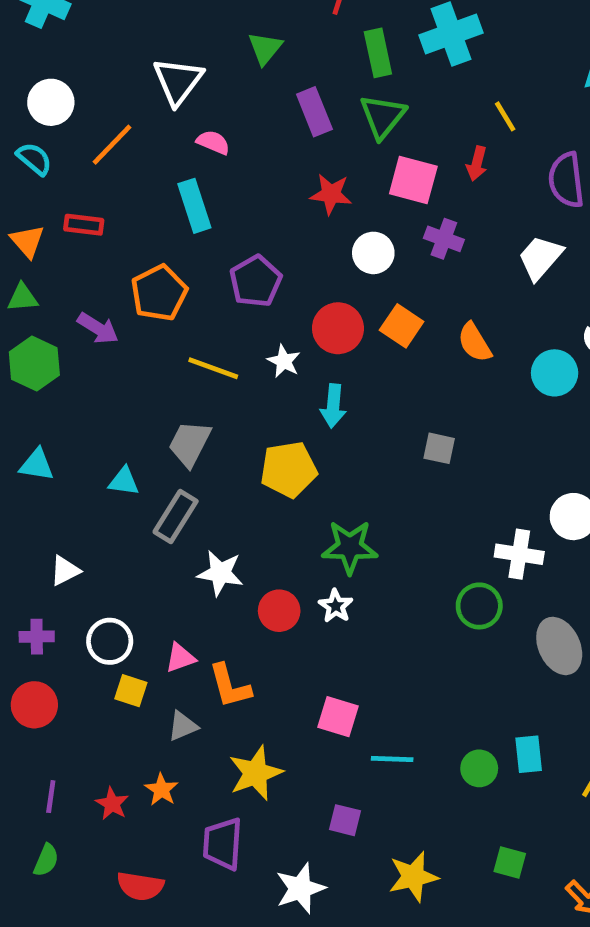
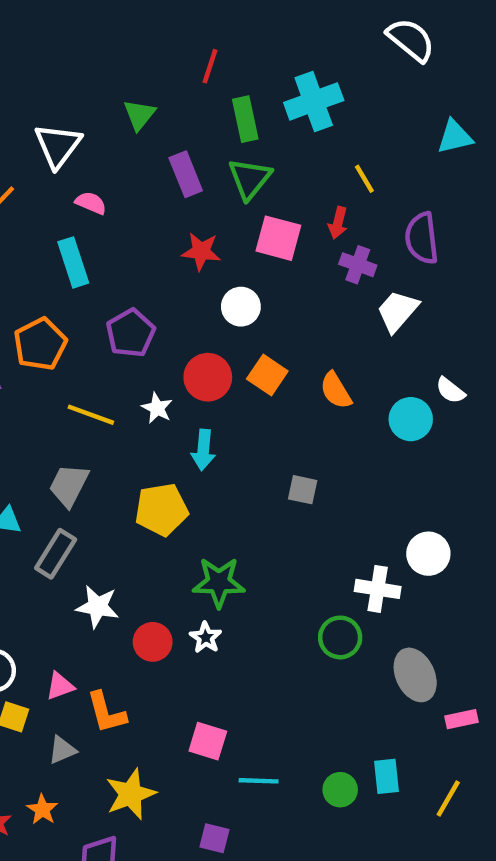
purple cross: (444, 239) -> (358, 265), moved

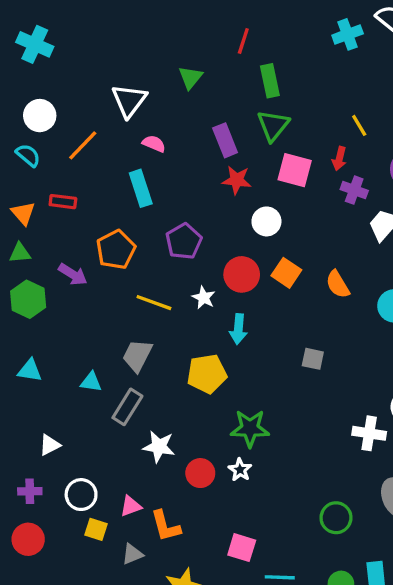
cyan cross: (314, 101) -> (348, 34), moved, size x0.7
purple rectangle: (186, 174) -> (225, 140), moved
green circle: (340, 637) -> (336, 518), moved

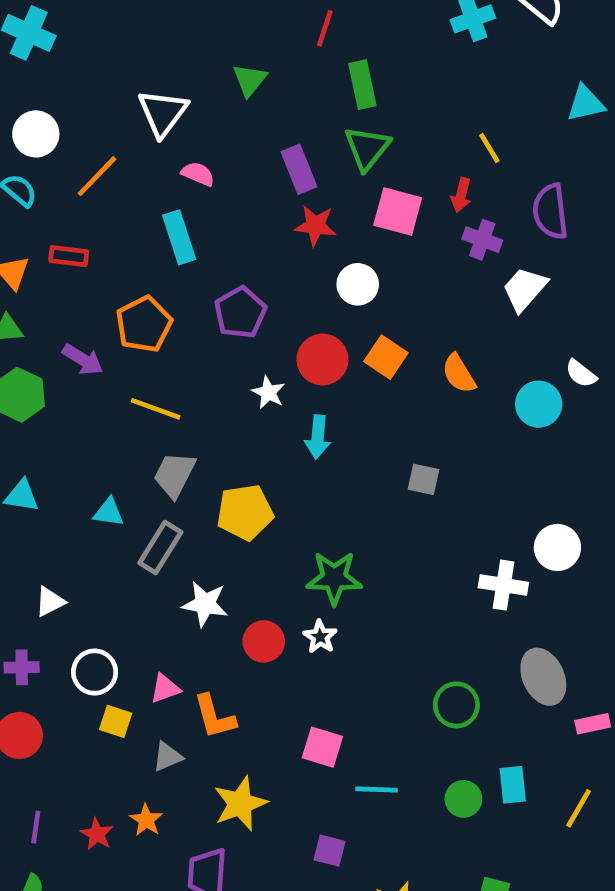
yellow line: (154, 303) -> (156, 409), moved
yellow pentagon: (207, 374) -> (245, 512), moved

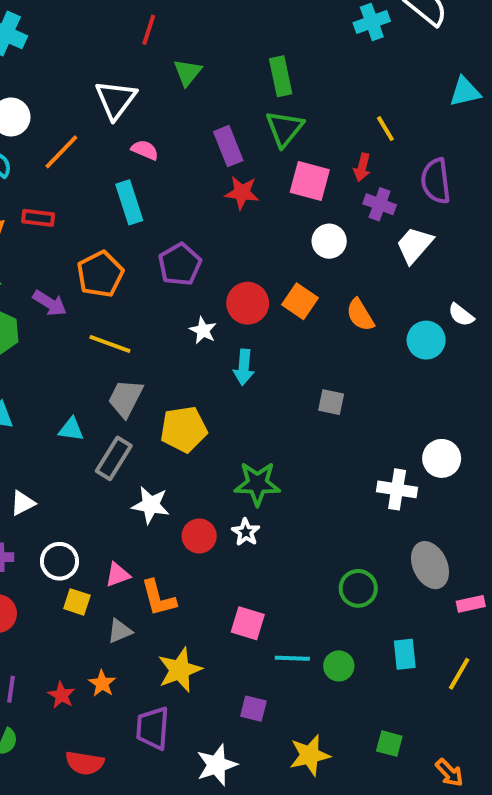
red line: (325, 28) -> (149, 30), moved
white circle: (358, 284) -> (329, 241), moved
green circle: (463, 799) -> (339, 666), moved

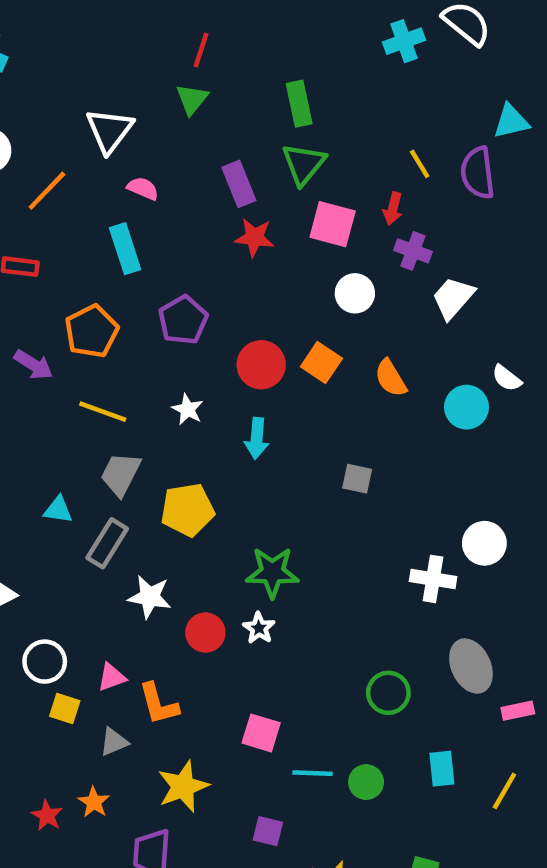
red line: (149, 30) -> (201, 50), moved
purple semicircle: (436, 181) -> (478, 173), moved
white star: (203, 330) -> (188, 409), moved

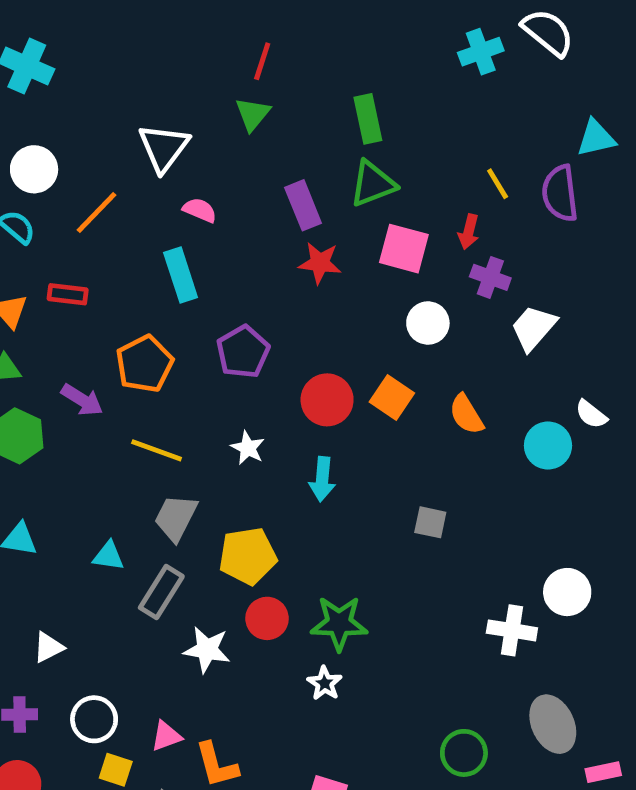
green triangle: (304, 164) -> (373, 184), turned 30
red circle: (205, 633) -> (267, 618), moved

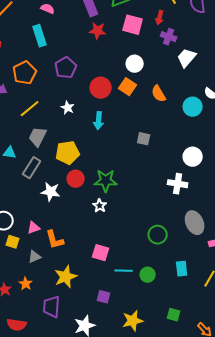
white circle: (428, 323) -> (135, 64), moved
yellow line: (157, 450) -> (30, 109), turned -60
white circle: (567, 592) -> (193, 157), moved

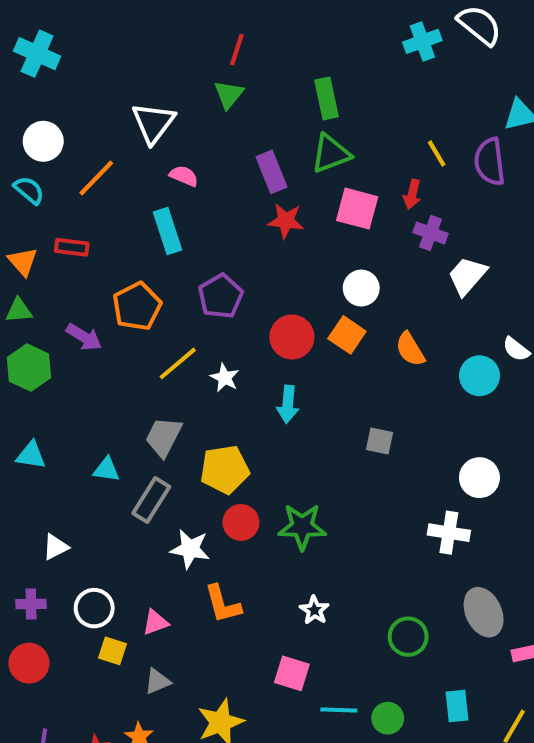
yellow line: (30, 109) -> (178, 363), moved
white star: (100, 206) -> (314, 610), moved
orange L-shape: (55, 240) -> (223, 604), moved

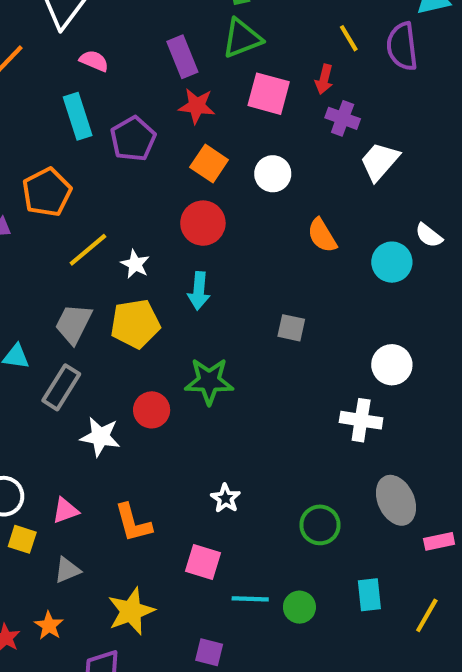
purple pentagon: (221, 296) -> (133, 139), moved
orange square: (347, 335) -> (209, 163), moved
yellow pentagon: (225, 469) -> (135, 324), moved
green star: (302, 527) -> (209, 381), moved
orange L-shape: (223, 604) -> (133, 523), moved

